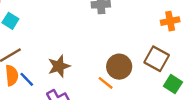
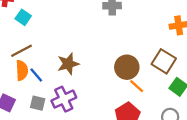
orange line: (106, 83) -> (137, 86), moved

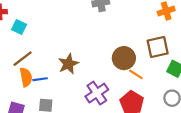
brown square: (164, 61) -> (158, 47), turned -35
blue line: (36, 75) -> (40, 79), turned -48
purple cross: (64, 99) -> (97, 93), moved

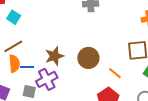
brown circle: (124, 58) -> (88, 58), moved
purple cross: (97, 93) -> (47, 79), moved

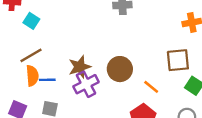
purple cross: (47, 79) -> (86, 84), moved

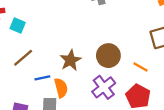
orange semicircle: (32, 76) -> (61, 88), moved
purple cross: (86, 84) -> (104, 87), moved

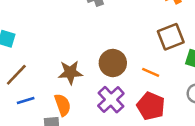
brown star: (70, 60) -> (70, 72), turned 30
blue line: (42, 78) -> (26, 100), moved

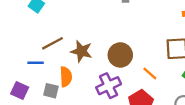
brown line: (16, 75) -> (52, 43), moved

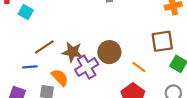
orange semicircle: (66, 77) -> (60, 77), turned -36
purple cross: (109, 86) -> (87, 67), moved

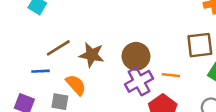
purple cross: (87, 67) -> (139, 81), moved
orange line: (139, 67) -> (171, 75), turned -32

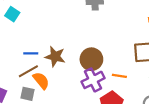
brown line: (58, 48) -> (28, 71), moved
blue line: (40, 71) -> (31, 53), moved

